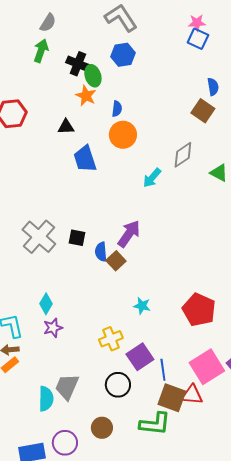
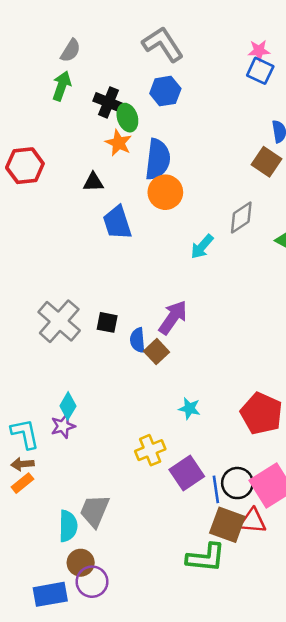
blue semicircle: (117, 109) -> (158, 159), size x2.0
purple star: (53, 328) -> (63, 426), moved
black circle: (118, 385) -> (237, 483), moved
brown circle: (102, 428) -> (81, 563), moved

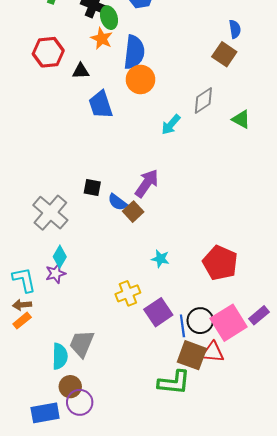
red hexagon: (25, 166) -> (48, 52), moved
gray cross: (59, 321) -> (50, 213), moved
blue semicircle: (138, 340) -> (117, 202), turned -48

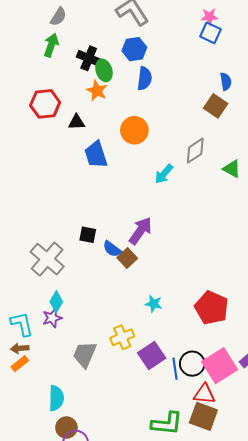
blue semicircle: (134, 52) -> (145, 79), moved, size x0.7
gray trapezoid: (82, 344) -> (85, 354), moved
brown square: (192, 355) -> (203, 416), moved

